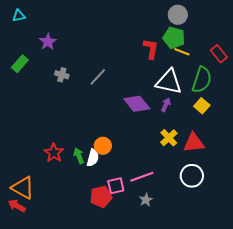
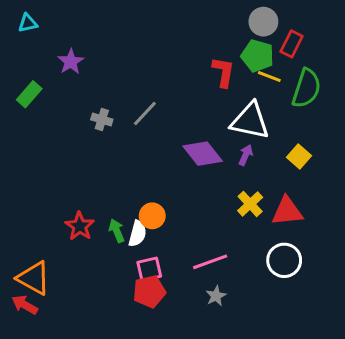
red rectangle: (219, 54) -> (292, 44), moved, turned 66
gray cross: (62, 75) -> (102, 119), moved
green semicircle: (202, 80) -> (306, 88), moved
pink square: (116, 186) -> (149, 269), moved

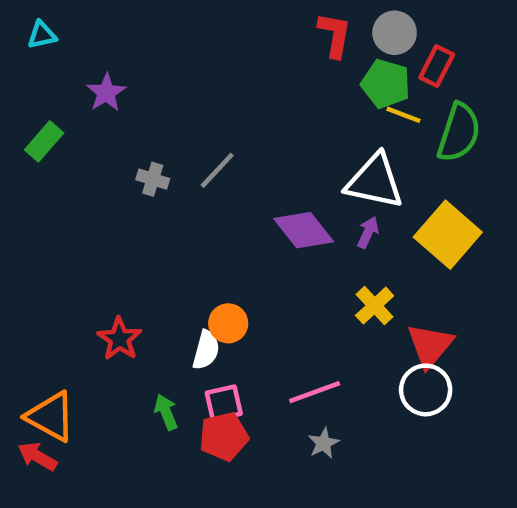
red L-shape: (223, 72) -> (335, 35), moved
yellow square: (299, 157) -> (448, 235), size x1.8
red triangle: (287, 211) -> (430, 346), moved, turned -44
green arrow: (117, 231) -> (166, 412), moved

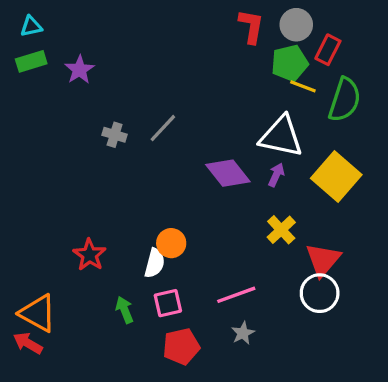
green pentagon: (386, 84) -> (290, 63), turned -30
green rectangle: (44, 141) -> (31, 61), moved, turned 32
red pentagon: (224, 436) -> (181, 346), moved

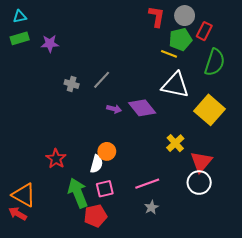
purple star: (80, 70) -> (50, 44), turned 30
yellow line: (303, 86) -> (169, 54), moved
purple arrow: (276, 175) -> (114, 109), moved, turned 80
green arrow: (125, 310) -> (78, 193), size x1.8
red pentagon: (181, 346) -> (95, 216), moved

